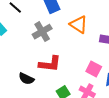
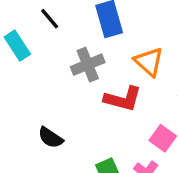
red L-shape: (50, 64) -> (123, 99), moved

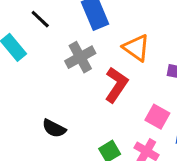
red L-shape: (123, 99) -> (116, 85), turned -64

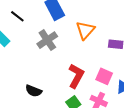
orange triangle: (136, 48) -> (85, 30), turned 42
red L-shape: (116, 85) -> (76, 76), moved

